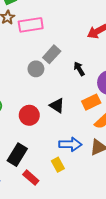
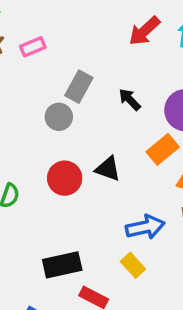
pink rectangle: (31, 25) -> (33, 47), size x0.6
red circle: (29, 115) -> (65, 178), moved
black rectangle: (17, 155) -> (62, 265), turned 60

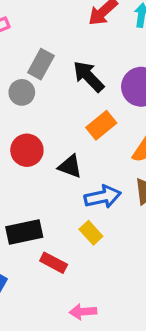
black arrow: (130, 100) -> (89, 76), size x1.5
orange rectangle: (163, 149) -> (101, 125), moved
black triangle: (108, 169) -> (70, 166), moved

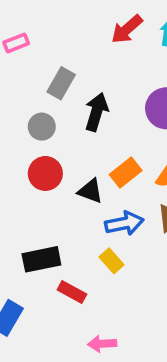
black arrow: (89, 76) -> (97, 112), moved, turned 60
gray circle: (22, 92) -> (42, 127), moved
orange rectangle: (101, 125) -> (126, 173), moved

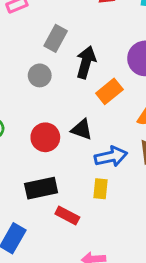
red circle: (45, 173) -> (45, 137), moved
orange rectangle: (126, 173) -> (109, 91), moved
yellow rectangle: (111, 261) -> (100, 189), turned 48

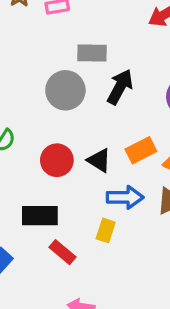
gray rectangle: (56, 38) -> (92, 53), turned 50
gray circle: (40, 75) -> (65, 90), size x1.5
orange rectangle: (109, 91) -> (141, 150), moved

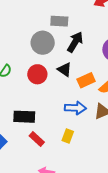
red circle: (57, 160) -> (37, 74), moved
black triangle: (99, 160) -> (64, 70), moved
yellow rectangle: (106, 230) -> (68, 136), moved

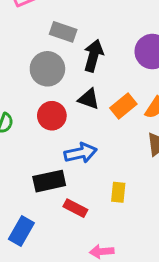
gray rectangle: (59, 21) -> (63, 32), turned 30
blue arrow: (75, 108) -> (81, 153), moved

